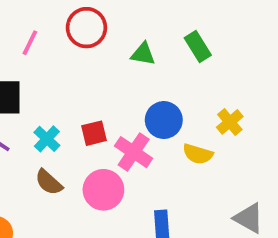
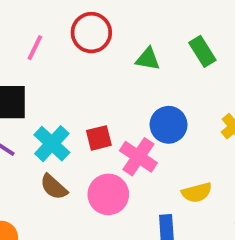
cyan cross: (47, 139) -> (52, 144), size x1.4
yellow semicircle: (198, 154) -> (197, 193), moved, turned -32

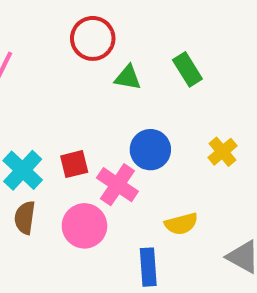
red circle: (91, 33) -> (93, 38), moved
brown semicircle: (54, 187) -> (25, 218), turned 56

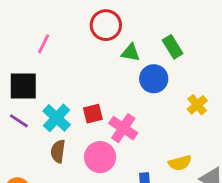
blue circle: (150, 150) -> (154, 79), moved
yellow semicircle: (181, 224) -> (180, 163), moved

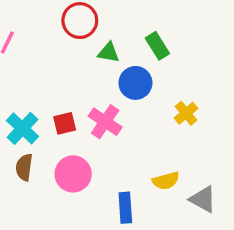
pink cross: (123, 128) -> (105, 122), moved

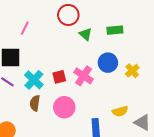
green rectangle: (157, 46) -> (115, 30), turned -63
green triangle: (108, 53) -> (86, 34), turned 32
blue circle: (135, 83) -> (108, 63), moved

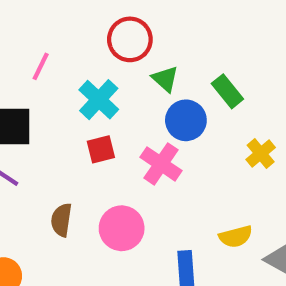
green rectangle: (115, 30) -> (227, 91), moved, turned 56
blue circle: (108, 63) -> (186, 120), moved
red square: (59, 77) -> (101, 149), moved
cyan cross: (34, 80) -> (99, 100), moved

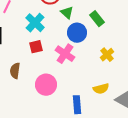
yellow cross: (261, 154) -> (107, 55), moved
brown semicircle: (61, 220) -> (15, 71), moved

